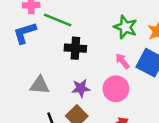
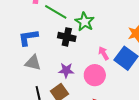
green star: (125, 27) -> (85, 22), moved
blue L-shape: (25, 33) -> (28, 38), moved

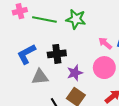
black cross: (67, 37) -> (57, 54), moved

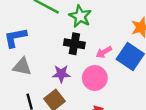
pink arrow: (105, 43) -> (104, 52), turned -88
black cross: (57, 54) -> (74, 44), moved

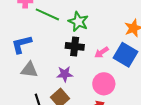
pink circle: (95, 78) -> (104, 84), moved

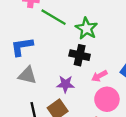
pink arrow: (102, 52) -> (99, 76), moved

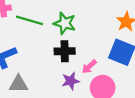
purple star: (65, 84) -> (71, 81), moved

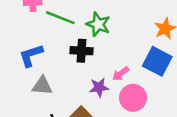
black cross: (65, 51) -> (82, 51), moved

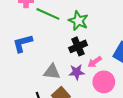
black cross: (82, 51) -> (78, 46), moved, turned -30
gray triangle: (42, 86) -> (52, 72), moved

